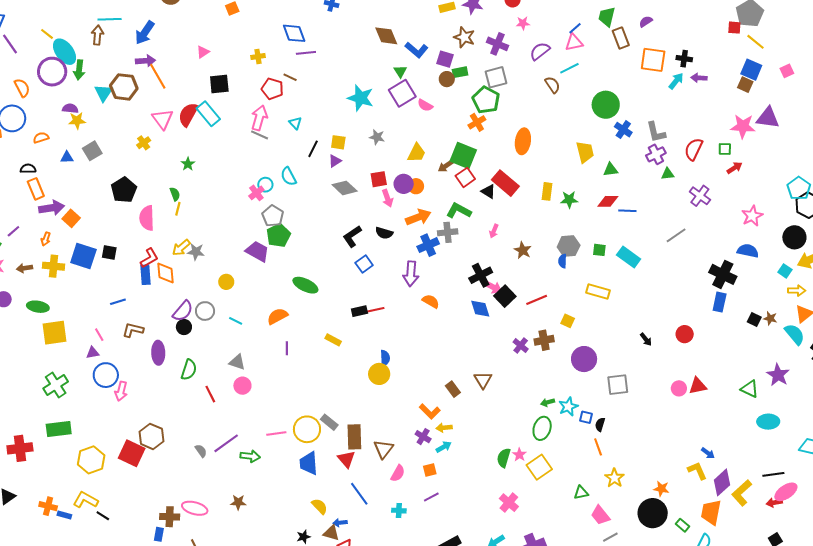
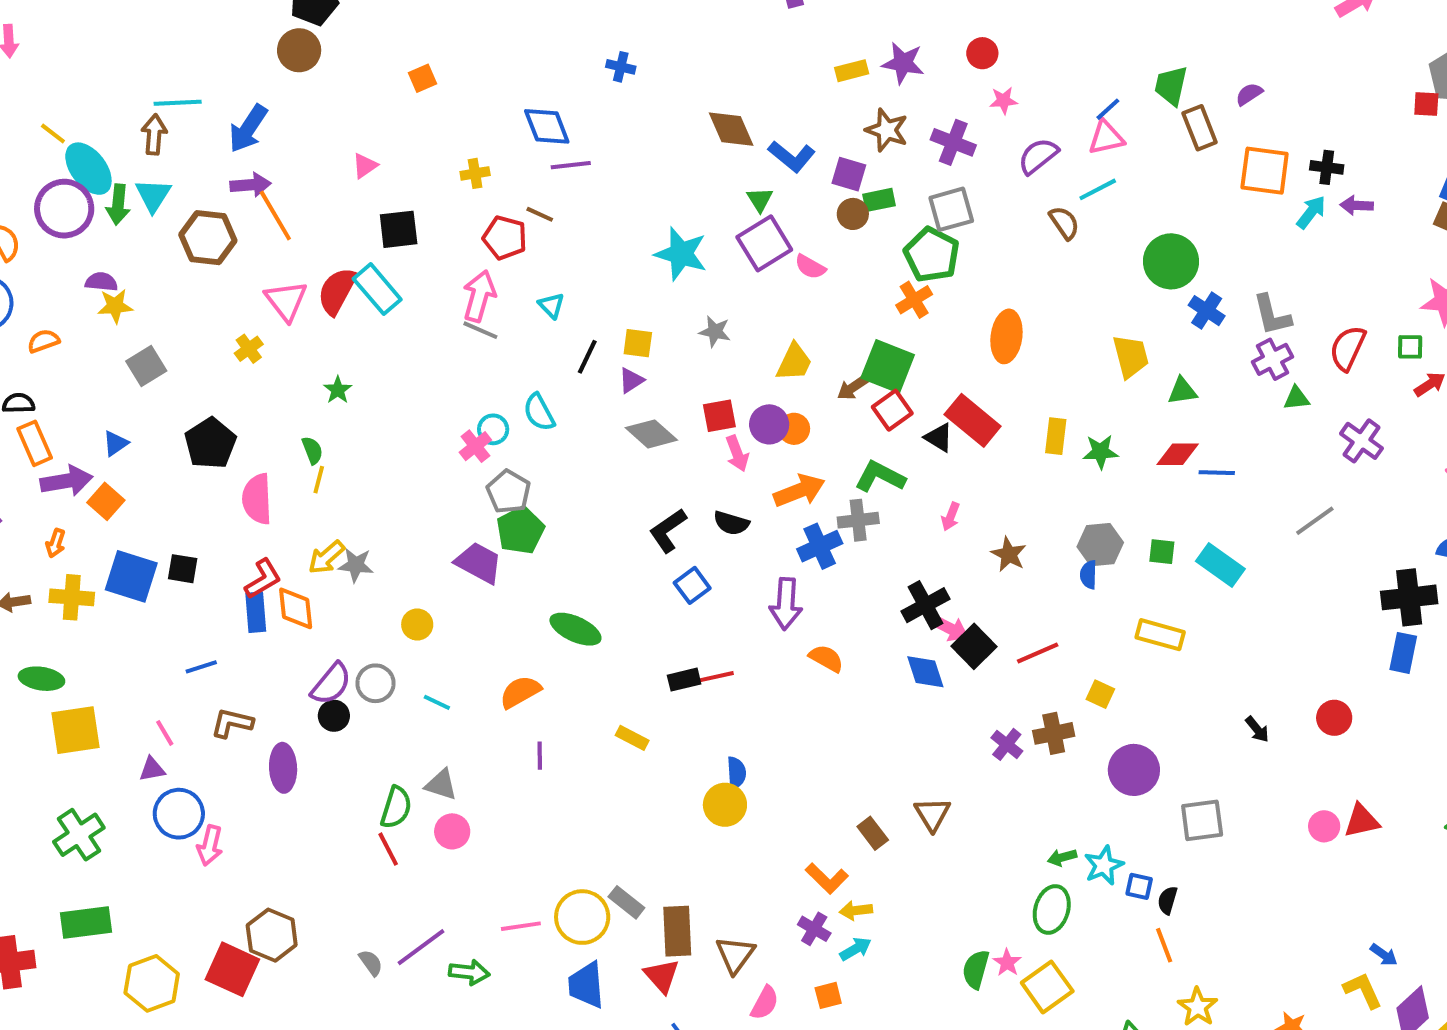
cyan triangle: (103, 93) -> (153, 195), moved
blue triangle: (67, 157) -> (115, 443), moved, turned -32
black cross: (723, 274) -> (1409, 597), turned -32
green semicircle: (189, 370) -> (396, 807), moved

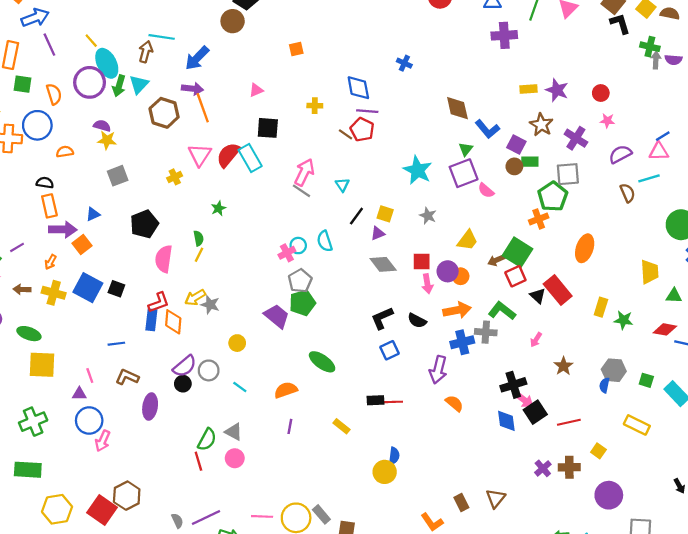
red pentagon: (505, 238) -> (362, 130), moved

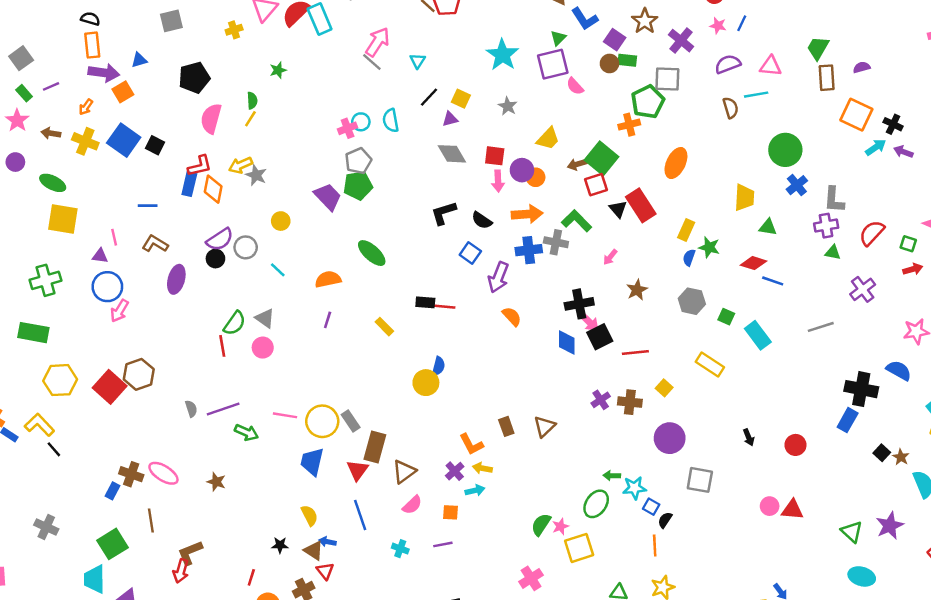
blue line: (663, 136) -> (742, 23), moved, turned -40
blue square: (390, 350) -> (470, 253), moved, turned -36
blue semicircle: (604, 385) -> (689, 258), moved

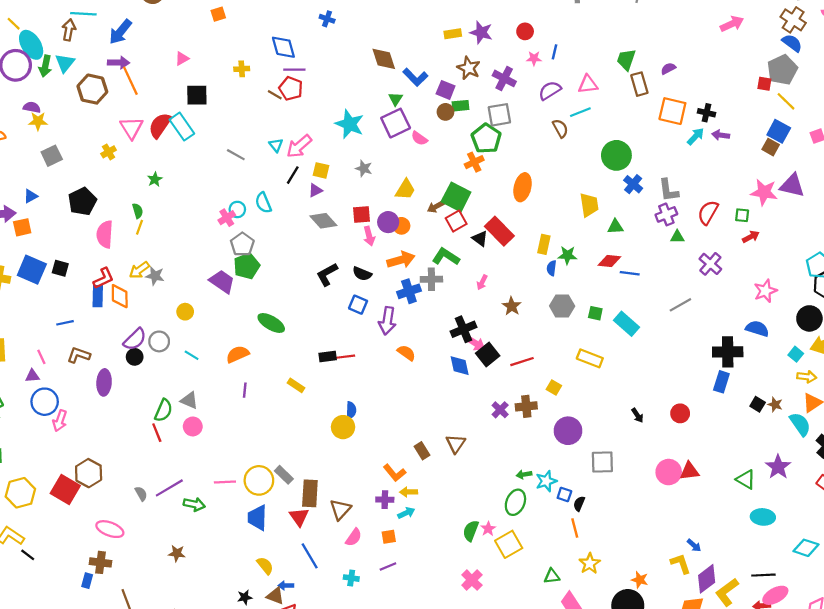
pink arrow: (378, 42) -> (299, 146), moved, turned -152
orange square: (123, 92) -> (22, 227), turned 30
purple cross: (455, 471) -> (385, 500), turned -35
pink ellipse: (163, 473) -> (110, 529), moved
pink circle: (770, 506) -> (669, 472), size x1.5

